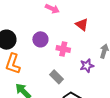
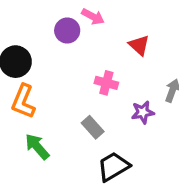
purple circle: (40, 39) -> (67, 31), moved

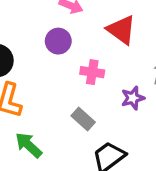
purple circle: (67, 31) -> (58, 41), moved
red triangle: (139, 45) -> (121, 30), size x1.4

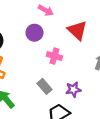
purple star: (133, 98) -> (73, 89), moved

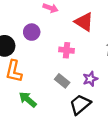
purple circle: (34, 33) -> (32, 32), moved

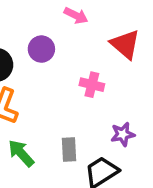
gray rectangle: (62, 81) -> (69, 149), moved, turned 40

